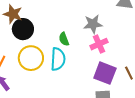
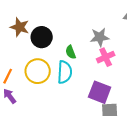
black circle: (23, 29) -> (42, 37), moved
purple square: (105, 73) -> (100, 92), moved

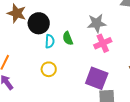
yellow circle: (38, 71) -> (49, 69), moved, size x0.6
cyan semicircle: (65, 72) -> (50, 41), moved, size x0.6

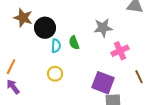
pink cross: (103, 43) -> (120, 51), moved

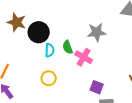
pink cross: (120, 51) -> (84, 57), moved, turned -36
purple square: (103, 83) -> (97, 87), size x0.6

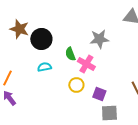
cyan semicircle: (50, 50) -> (44, 67), moved, turned -104
yellow circle: (49, 78) -> (76, 85), moved

